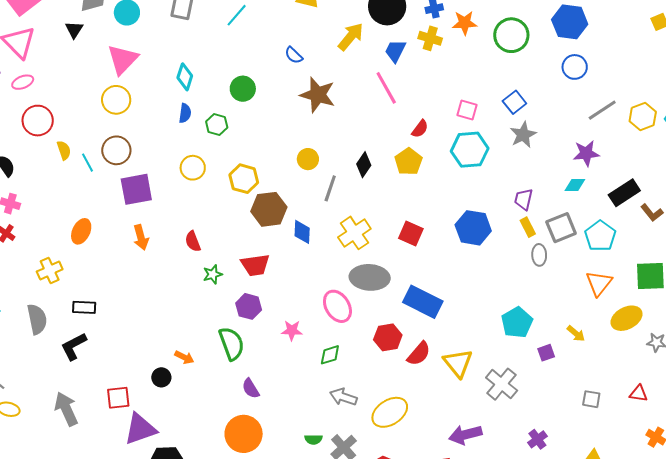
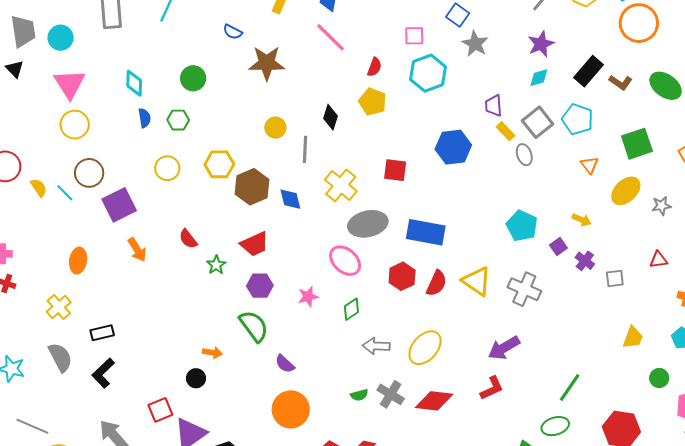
orange triangle: (599, 283) -> (590, 165), size x0.7
purple cross: (537, 439) -> (585, 261), moved

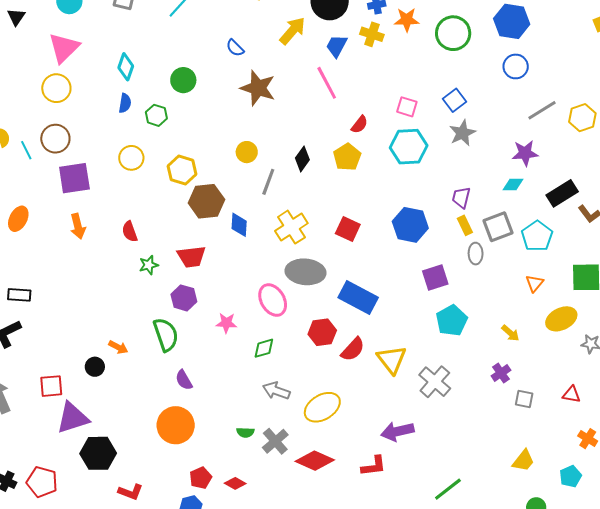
purple square: (558, 247) -> (435, 277), moved, size x1.5

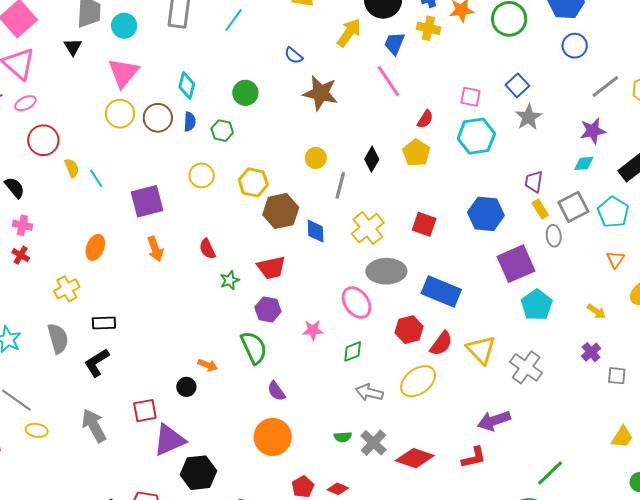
brown circle: (55, 139) -> (158, 118), moved
purple square: (435, 277) -> (516, 264), size x1.4
yellow ellipse: (322, 407) -> (418, 381), moved

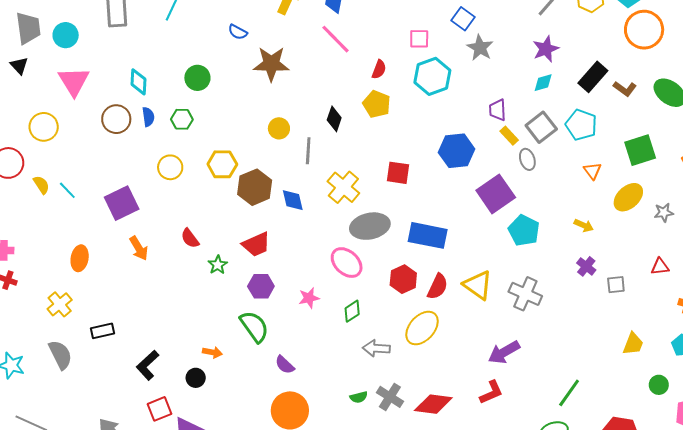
yellow circle: (120, 114) -> (44, 127), moved
black L-shape: (97, 363) -> (148, 365), moved

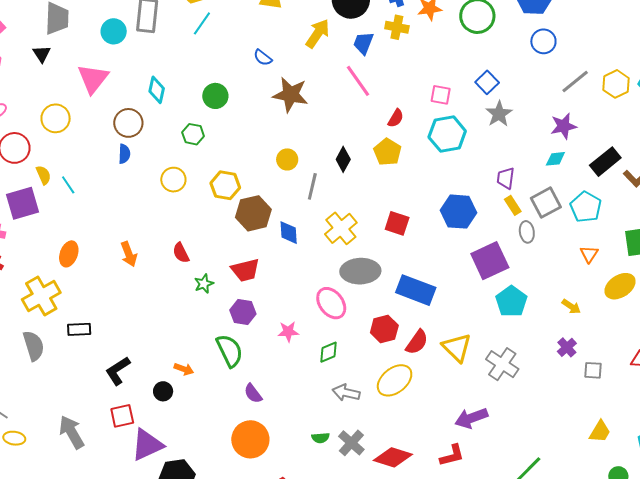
cyan circle: (66, 35) -> (114, 31), moved
blue semicircle: (148, 117) -> (124, 154), moved
purple square: (122, 203) -> (23, 203), moved
yellow cross: (60, 304) -> (41, 296), size x1.5

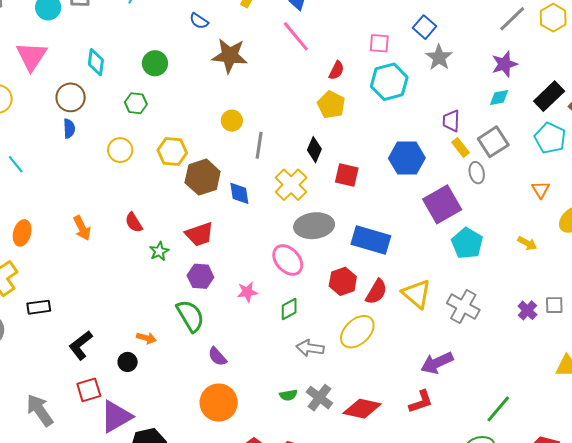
black diamond: (343, 159) -> (314, 150), moved
cyan pentagon: (586, 207) -> (550, 138), moved
purple cross: (567, 347) -> (527, 310), moved

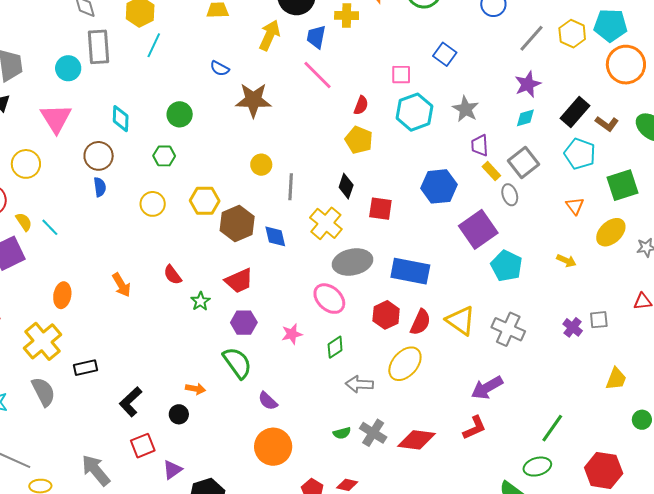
gray star: (439, 57) -> (466, 109), moved
purple triangle: (116, 417) -> (172, 470), size x0.6

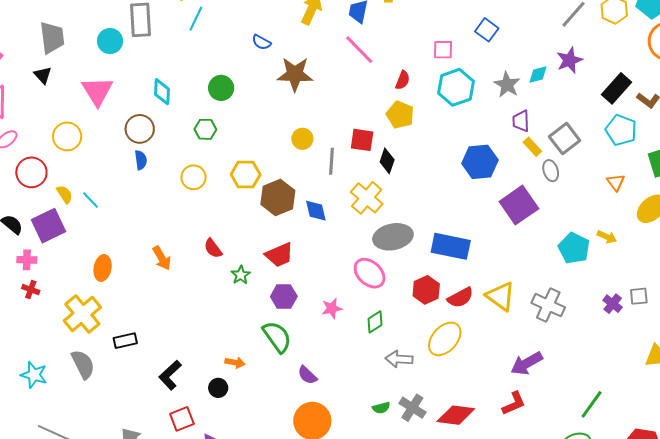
cyan diamond: (525, 118) -> (538, 74), moved
red square: (380, 209) -> (362, 140), moved
cyan pentagon: (506, 266) -> (574, 248), moved
red semicircle: (420, 322) -> (460, 297), turned 36

